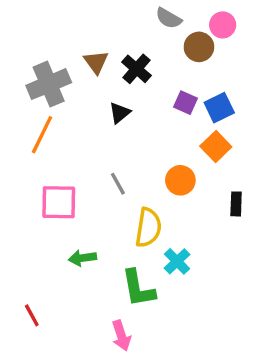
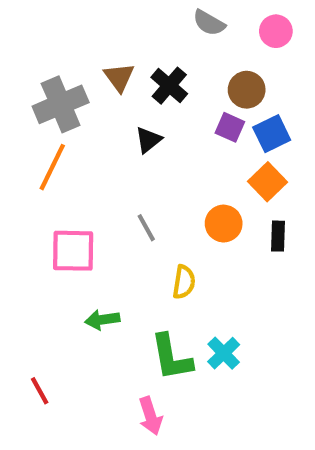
brown circle: (199, 47) -> (247, 90), moved
black rectangle: (236, 204) -> (278, 236), moved
yellow semicircle: (148, 228) -> (184, 282), size x0.7
cyan cross: (177, 261) -> (224, 353), moved

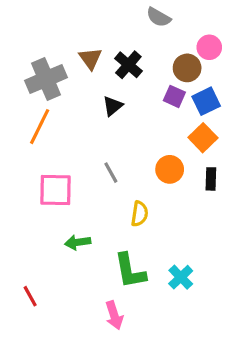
pink circle: (276, 31) -> (209, 47), moved
cyan cross: (224, 353) -> (181, 277), moved

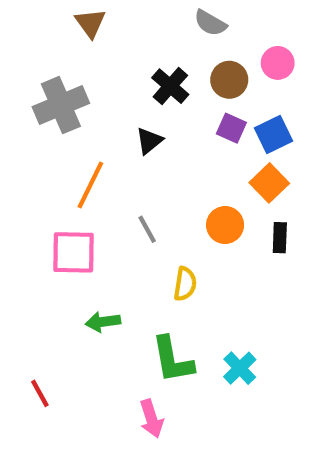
brown triangle: (90, 58) -> (90, 23), moved
brown circle: (187, 68) -> (229, 80), moved
orange line: (40, 127) -> (90, 185), moved

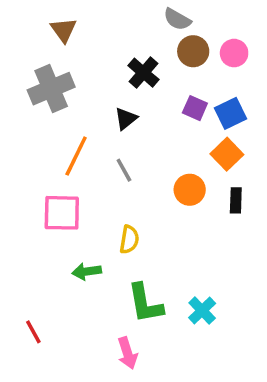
brown triangle: (90, 23) -> (64, 30), moved
brown circle: (229, 80) -> (193, 51), moved
gray line: (147, 229) -> (124, 170), moved
yellow semicircle: (185, 284) -> (129, 239), moved

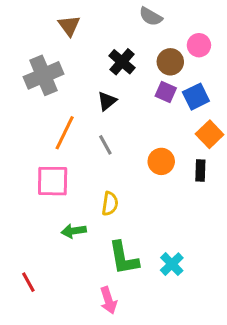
brown triangle: (64, 30) -> (69, 26), moved
brown circle: (193, 51) -> (170, 62), moved
orange square: (227, 154) -> (210, 134), moved

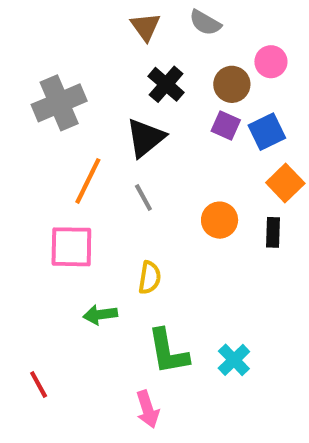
brown triangle: (69, 26) -> (145, 27), moved
black triangle: (107, 101) -> (145, 138), size x1.5

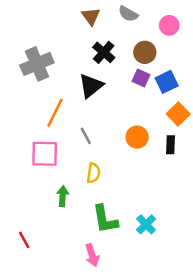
pink circle: (271, 62) -> (169, 25), moved
gray line: (143, 197) -> (86, 136), moved
green arrow: (100, 315) -> (63, 196), turned 102

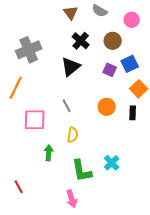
purple square: (141, 78) -> (110, 70), moved
orange line: (55, 113) -> (16, 88), moved
cyan cross: (146, 224) -> (112, 163), moved

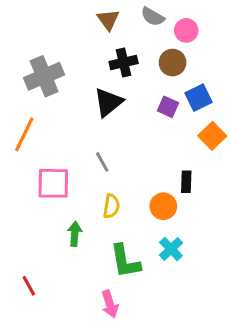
pink circle: (132, 20) -> (186, 30), moved
black cross: (81, 41) -> (124, 63), turned 36
orange circle: (107, 107) -> (163, 206), moved
black rectangle: (133, 113) -> (186, 182), moved

